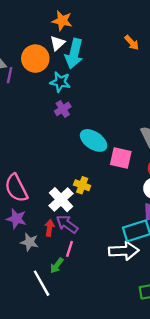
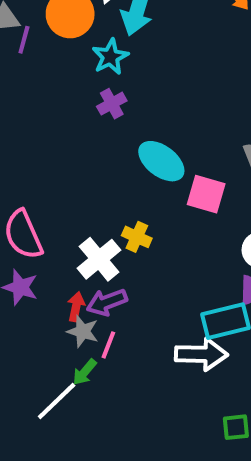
cyan star: (60, 82) -> (110, 57), turned 30
purple arrow: (67, 224) -> (107, 302), turned -60
gray star: (30, 242) -> (83, 331), moved
white line: (42, 283) -> (57, 401), turned 72

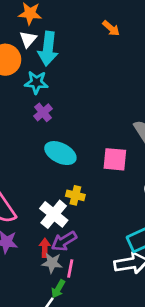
cyan star: (110, 57) -> (36, 82), turned -30
cyan ellipse: (161, 161) -> (60, 153), moved

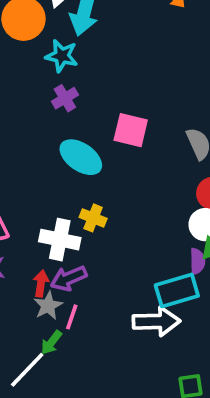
pink square: (115, 159) -> (131, 130), moved
white cross: (54, 214) -> (60, 240), turned -36
gray star: (52, 263) -> (48, 306), turned 30

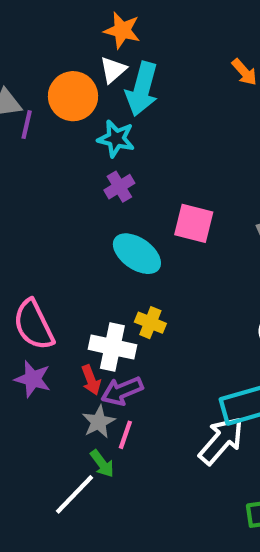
red arrow: (41, 284) -> (91, 380), moved, turned 150
white arrow: (156, 321) -> (221, 441), turned -48
green arrow: (51, 342) -> (102, 464), turned -75

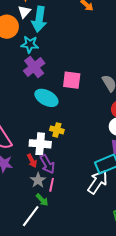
purple cross: (119, 187) -> (34, 67), size x1.5
purple arrow: (122, 391) -> (47, 164), turned -90

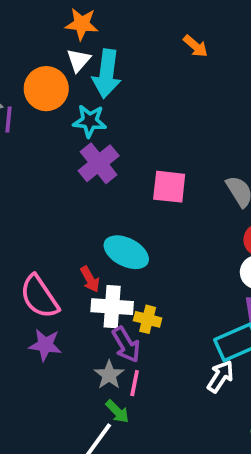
cyan ellipse: (46, 98) -> (126, 252), moved
yellow cross: (57, 130) -> (148, 319), moved
red arrow: (32, 161) -> (90, 279), moved
white arrow: (98, 182) -> (220, 376), size x0.7

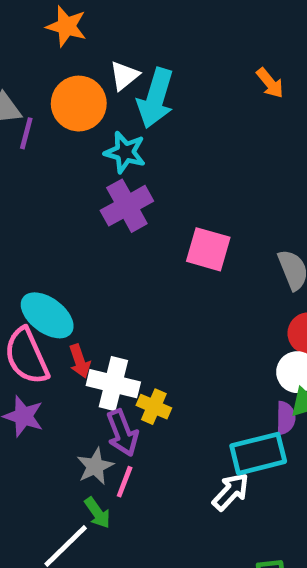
orange star: (82, 24) -> (66, 26), moved
cyan ellipse: (126, 252) -> (47, 315), moved
red arrow: (90, 279) -> (80, 361), moved

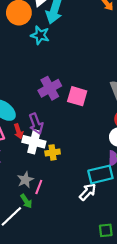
purple cross: (127, 206) -> (50, 88), moved
pink square: (208, 249) -> (77, 96), moved
yellow cross: (154, 407) -> (53, 152), turned -32
purple arrow: (122, 433) -> (36, 124), moved

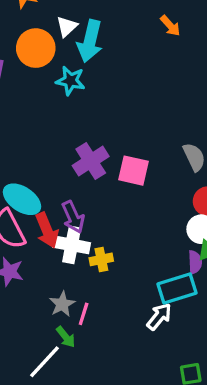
red arrow: (18, 131) -> (47, 230), size x1.5

